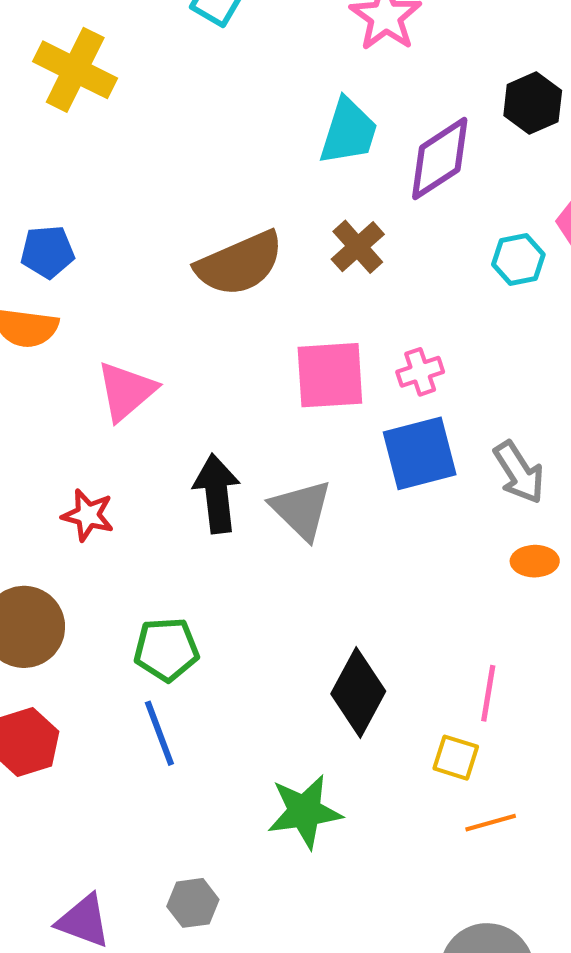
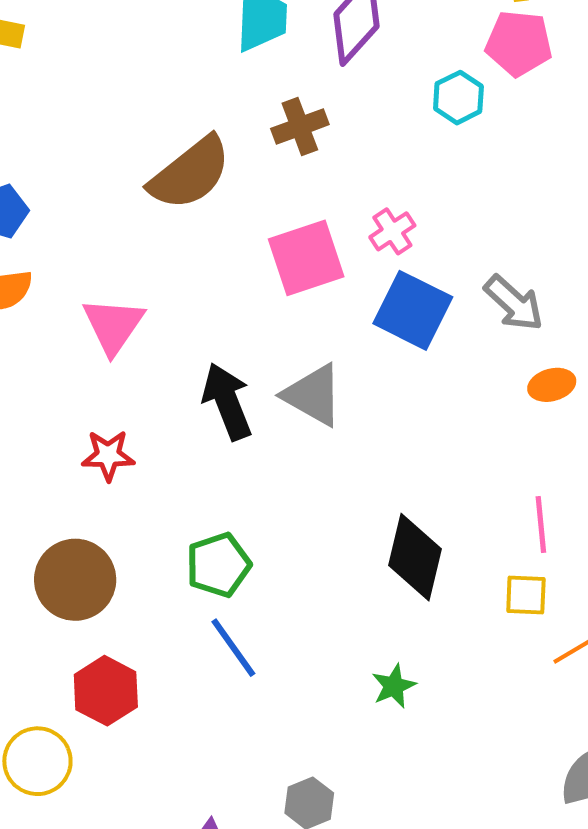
brown cross: (358, 247) -> (300, 127), turned 36
blue square: (420, 453) -> (413, 310), turned -34
green star: (305, 812) -> (394, 686), size x0.6

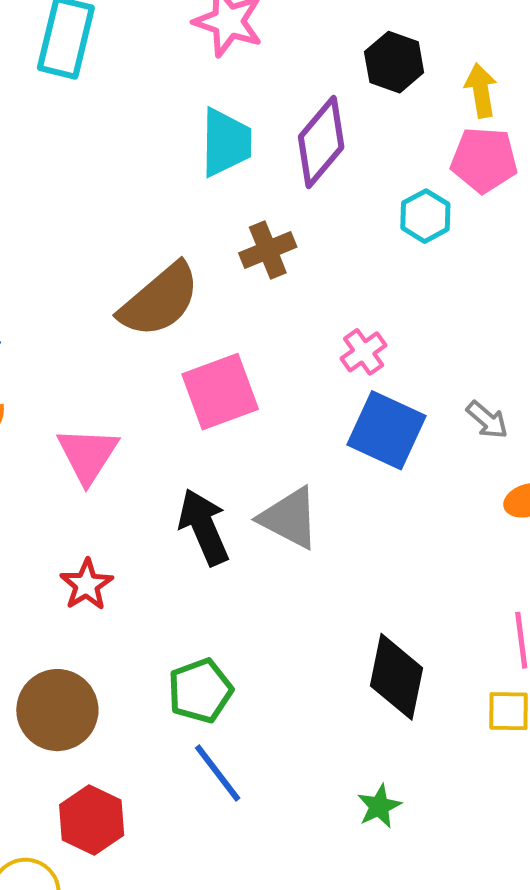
pink square: (306, 258) -> (220, 392), moved
gray arrow: (514, 303) -> (487, 420), size x0.7
red star: (108, 455) -> (87, 585), turned -30

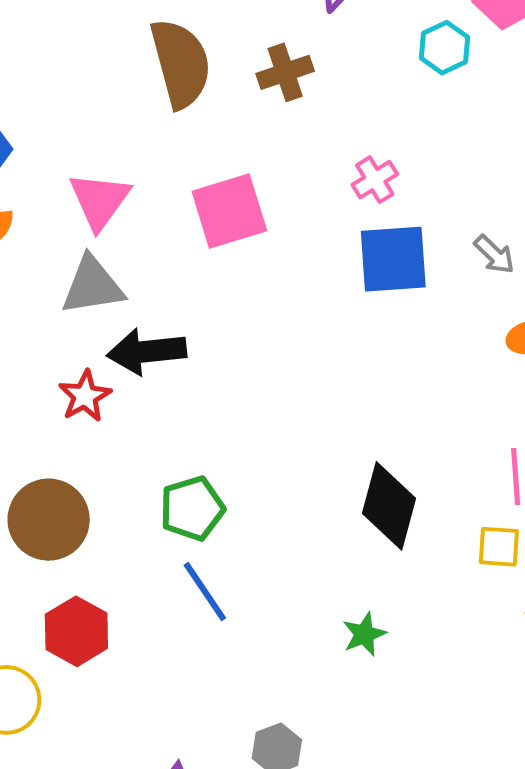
brown semicircle: (159, 300) -> (181, 63), moved, turned -68
blue square: (386, 430) -> (393, 259), turned -32
pink triangle: (88, 455) -> (100, 200), moved
gray triangle: (289, 518) -> (92, 286), moved, turned -40
black arrow: (204, 527) -> (147, 351), moved, turned -76

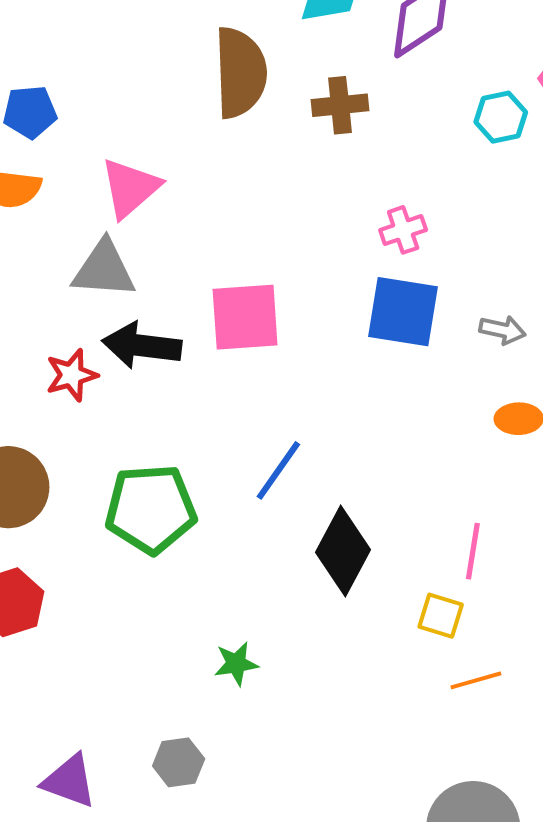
pink square: (229, 211) -> (245, 317), moved
gray arrow: (494, 255) -> (502, 330), turned -45
green pentagon: (192, 508) -> (151, 509), size x1.4
blue line: (205, 592) -> (278, 470), moved, turned 56
green star: (364, 634) -> (236, 664), moved

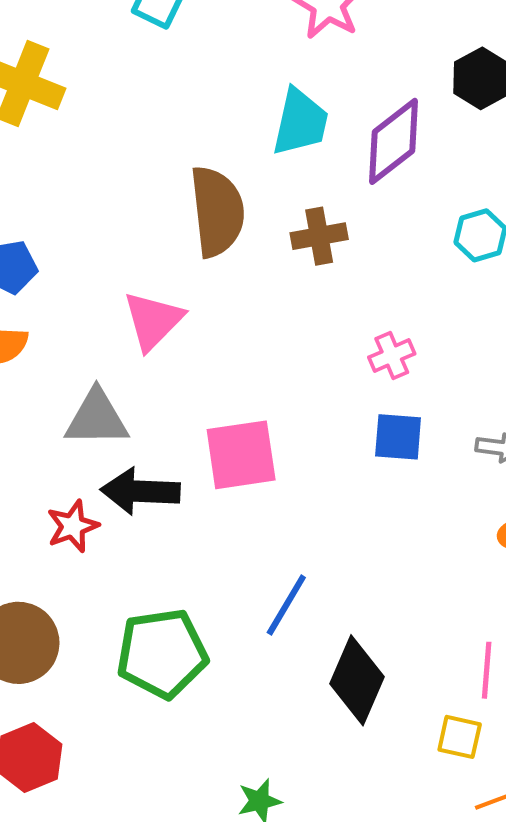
pink triangle: (130, 188) -> (153, 321), moved
blue square: (403, 312) -> (398, 437), size x0.7

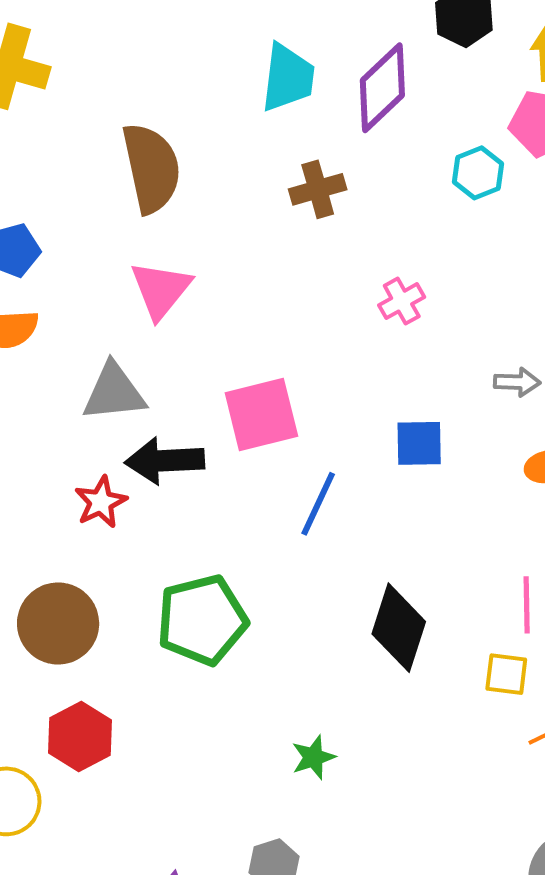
brown semicircle: (217, 211) -> (151, 168), moved
blue square: (398, 437) -> (419, 443), moved
blue line: (286, 605) -> (318, 504), moved

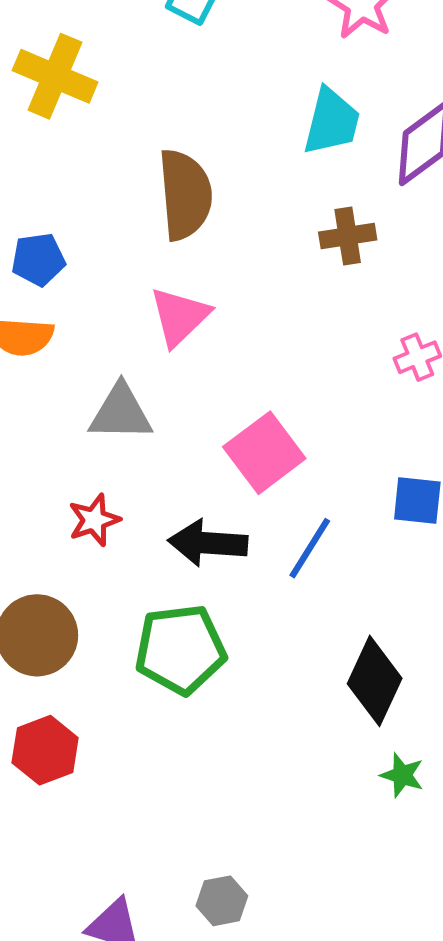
pink square: (261, 415) -> (264, 453), turned -30
black arrow: (165, 461) -> (208, 543), moved
green star: (313, 757) -> (402, 775), moved, turned 30

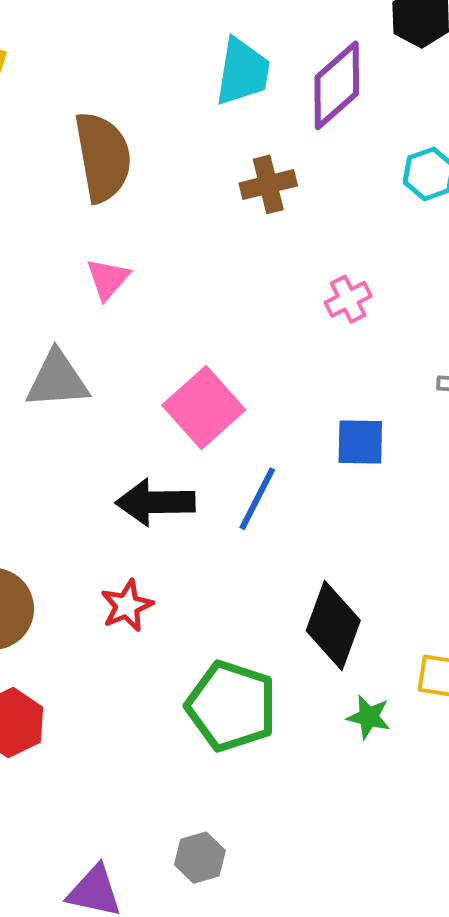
pink triangle: (180, 316) -> (108, 279), size x0.7
red star: (94, 520) -> (127, 606), moved
green pentagon: (180, 649) -> (231, 706), moved, turned 30

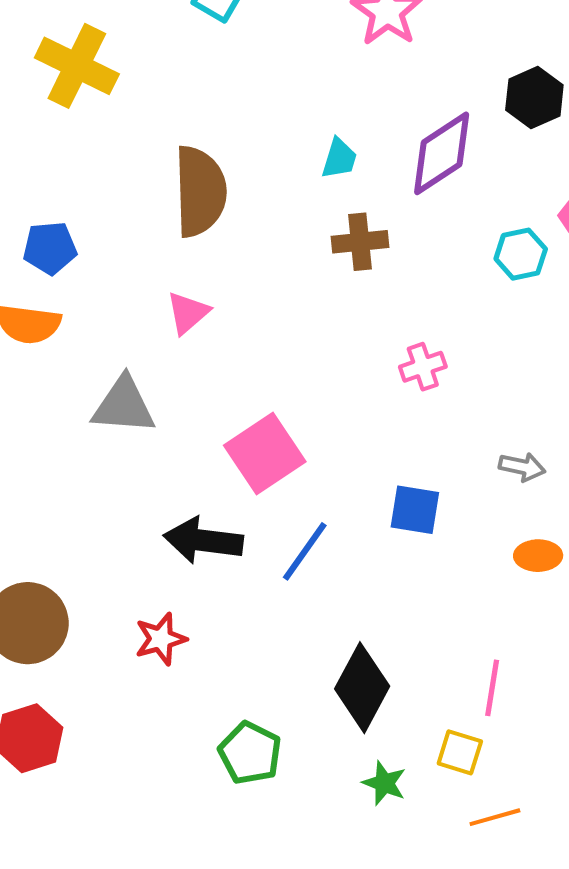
cyan trapezoid: (243, 72) -> (339, 159), moved, size x0.6
green pentagon: (231, 706) -> (250, 753), size x0.7

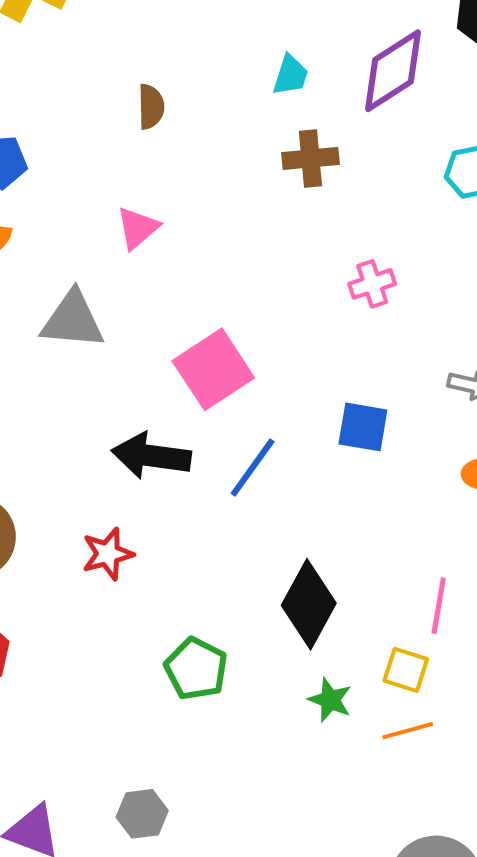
brown semicircle: (200, 191) -> (151, 107), size x0.5
orange line: (495, 817) -> (408, 731), moved

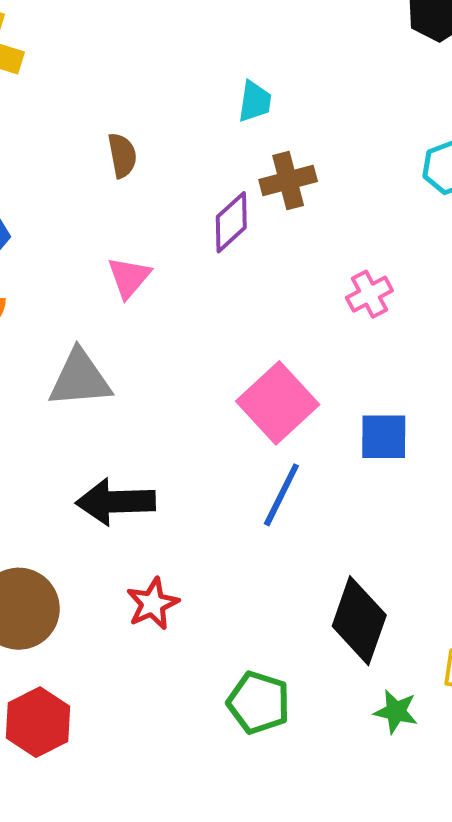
purple diamond: (393, 71) -> (231, 222), moved, size x0.7
pink square: (213, 369) -> (278, 403), moved
black arrow: (151, 456) -> (116, 502), moved

